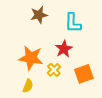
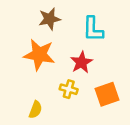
orange star: (31, 58) -> (39, 55), moved
yellow cross: (54, 70) -> (69, 89), turned -32

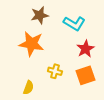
cyan L-shape: (93, 29) -> (74, 23), turned -60
red star: (81, 62) -> (86, 49), moved

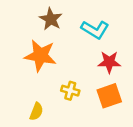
brown star: (40, 15) -> (51, 19), turned -30
red star: (86, 49) -> (109, 62), turned 30

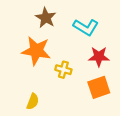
yellow cross: (70, 91) -> (63, 70), moved

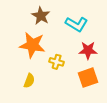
yellow semicircle: (33, 102) -> (29, 81), moved

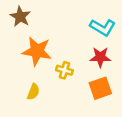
brown star: (41, 16) -> (20, 17), moved
cyan L-shape: (76, 24) -> (103, 27), moved

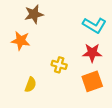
brown star: (20, 17) -> (34, 14), moved, turned 30
orange star: (37, 51) -> (21, 41), moved, size x0.7

